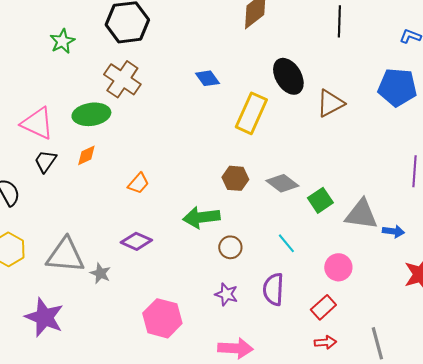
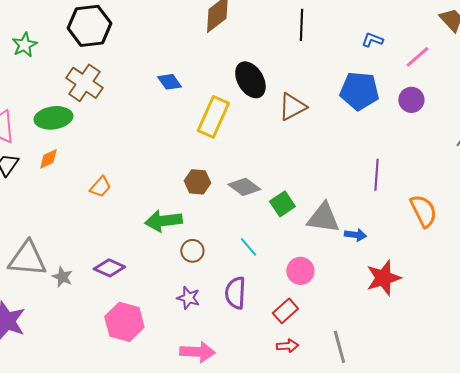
purple diamond: (136, 241) -> (109, 268), moved

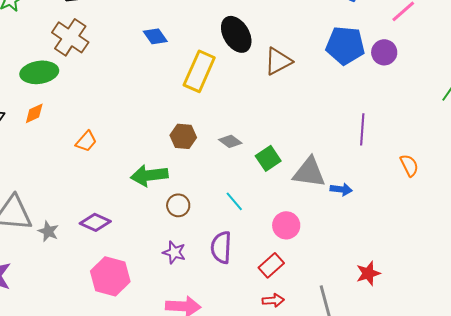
purple circle: (411, 100) -> (384, 52), moved
gray diamond: (244, 187) -> (230, 141), size x0.7
orange semicircle: (423, 211) -> (409, 165), size x0.7
red star: (383, 278) -> (368, 273), moved, size x0.7

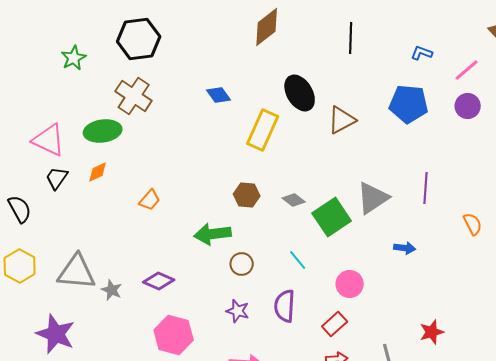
purple circle: (384, 52) -> (468, 106), moved
green square: (268, 158) -> (332, 217), size x1.5
gray triangle: (309, 172) -> (373, 198), moved, turned -42

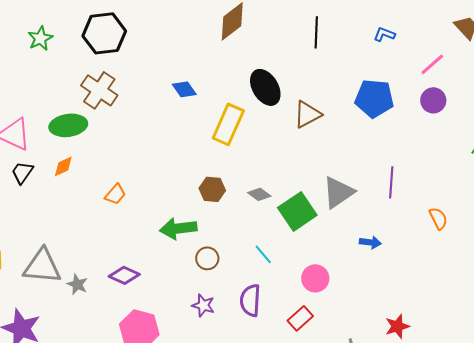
blue L-shape: (422, 53) -> (384, 34), moved
green star: (74, 58) -> (40, 38), moved

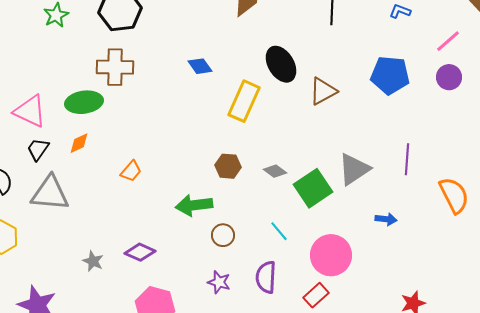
brown cross: (99, 90) -> (115, 67), turned -33
orange semicircle: (438, 218) -> (454, 195), size x1.6
gray triangle: (42, 266) -> (50, 193), moved
pink circle: (315, 278) -> (331, 255), size x1.5

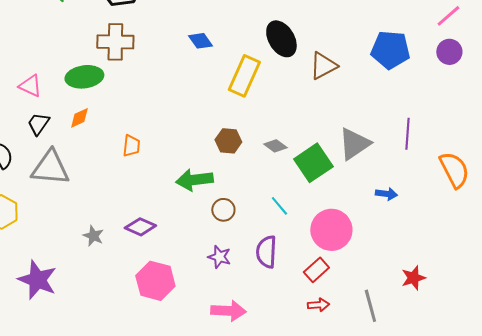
pink triangle: (30, 111) -> (30, 86), size x0.7
orange trapezoid: (131, 171) -> (131, 146), turned -35

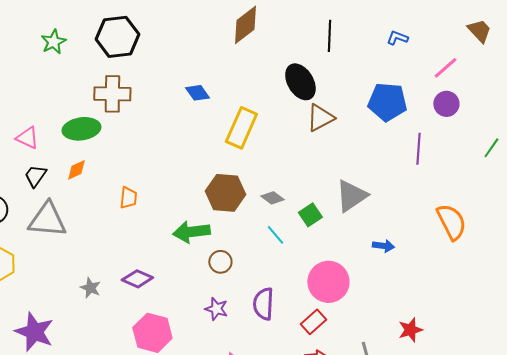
black ellipse: (281, 39) -> (300, 82), moved
purple line: (407, 134) -> (418, 149), moved
brown hexagon: (228, 141) -> (225, 193), size x1.5
green square: (313, 163) -> (310, 215), size x0.6
cyan line: (279, 206) -> (275, 235), moved

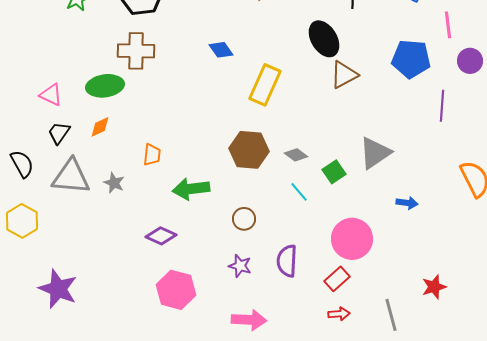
pink line: (445, 68) -> (448, 25), moved, turned -56
green arrow: (191, 232) -> (191, 189), moved
gray star: (90, 288) -> (114, 183), moved

